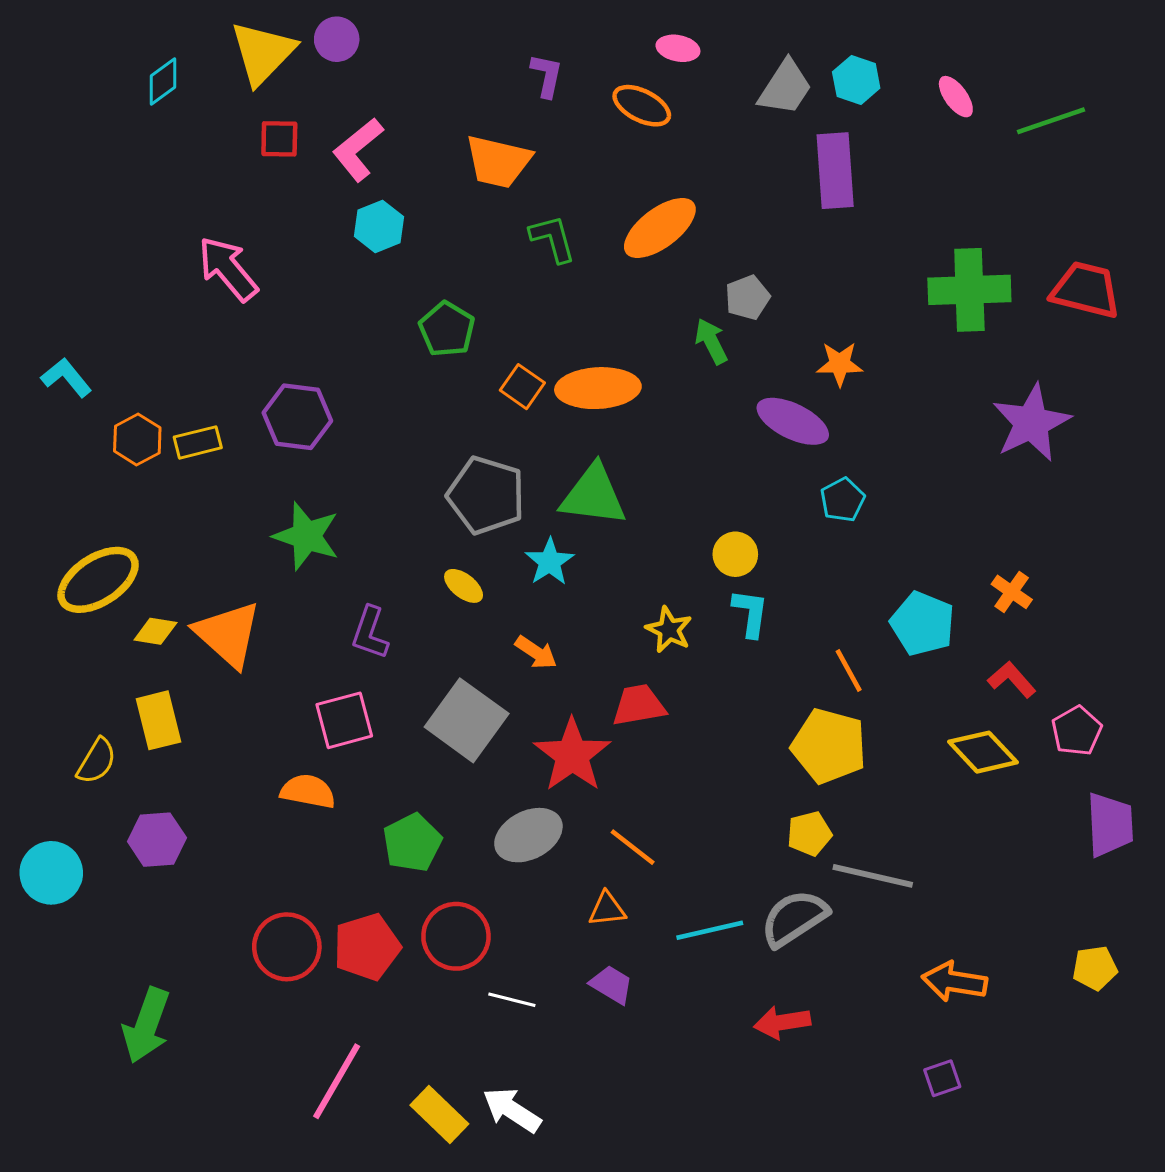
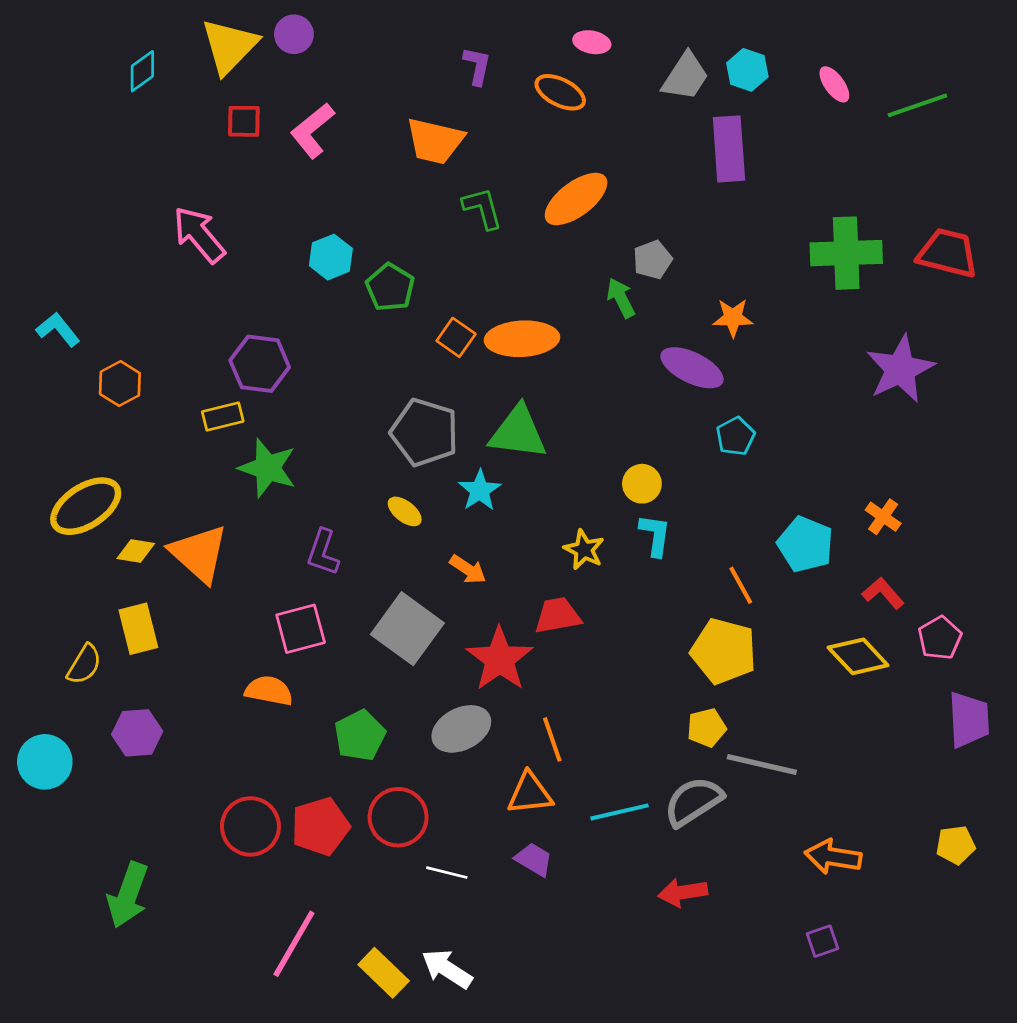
cyan hexagon: (379, 226) -> (331, 257), moved
yellow rectangle: (198, 442) -> (223, 417), moved
orange line: (633, 847) -> (552, 739), turned 33
orange triangle: (607, 909) -> (530, 793), size x1.4

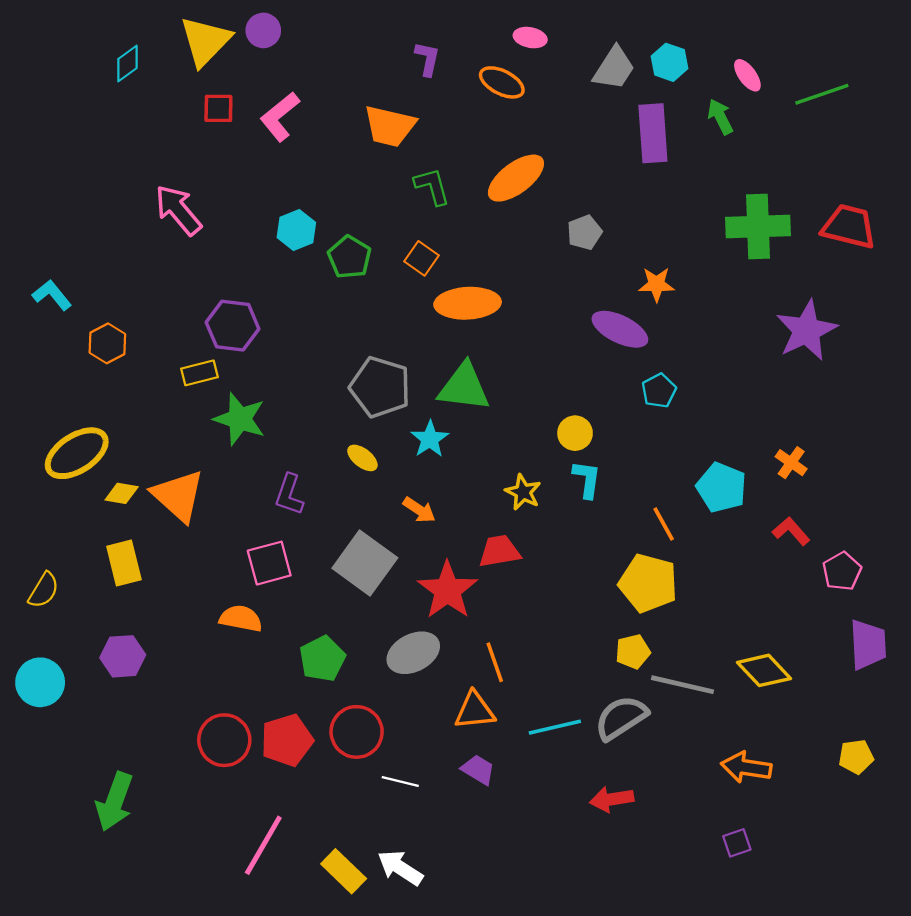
green arrow: (621, 298) -> (720, 117), moved
orange square: (456, 337) -> (422, 258), moved
yellow diamond: (858, 656) -> (764, 670), moved
yellow semicircle: (84, 664) -> (44, 590), moved

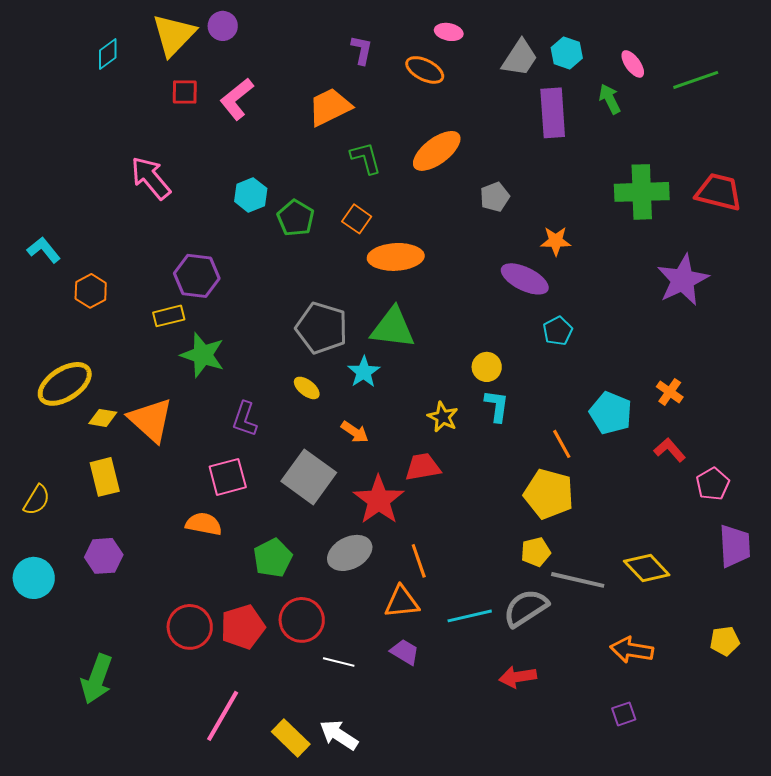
orange trapezoid: (390, 126) -> (330, 107), turned 141

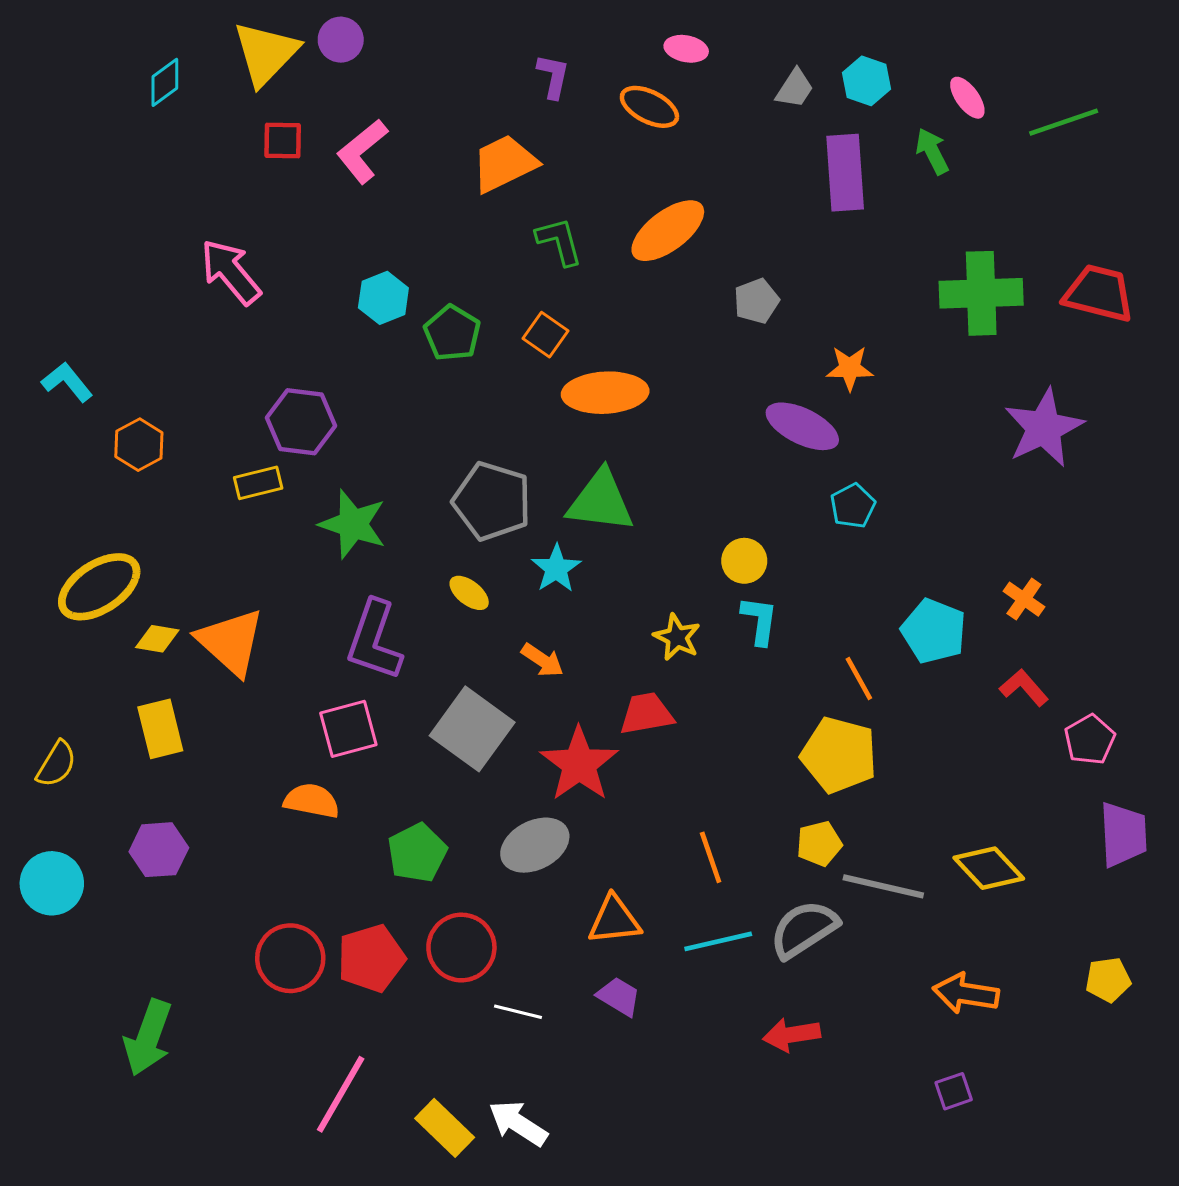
gray trapezoid: (520, 58) -> (795, 89), size x0.7
green star: (203, 355) -> (353, 524), moved
purple L-shape: (245, 419) -> (374, 640), size x1.5
orange line: (419, 561) -> (711, 857), moved

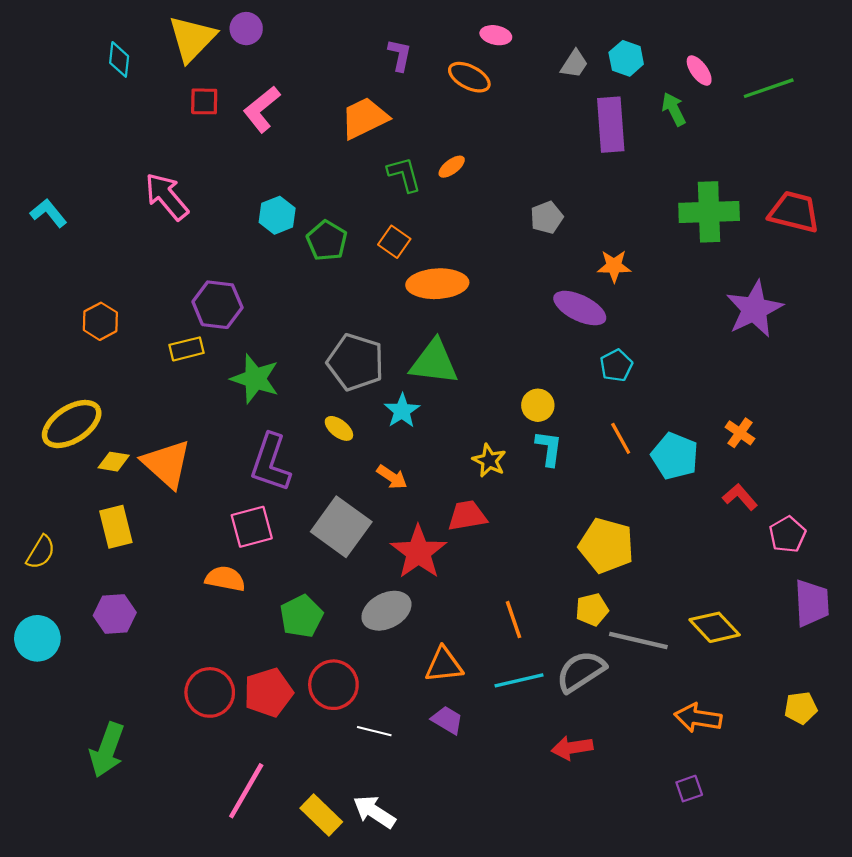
cyan diamond: (165, 82) -> (119, 59), turned -48
orange ellipse: (668, 231) -> (452, 167), moved, size x0.5
cyan L-shape: (67, 382) -> (48, 213), moved
orange line: (859, 679) -> (621, 438), moved

